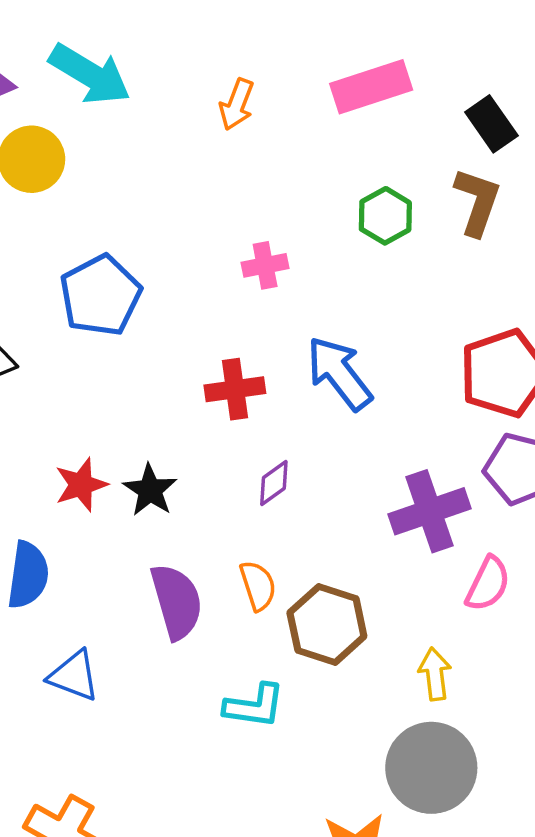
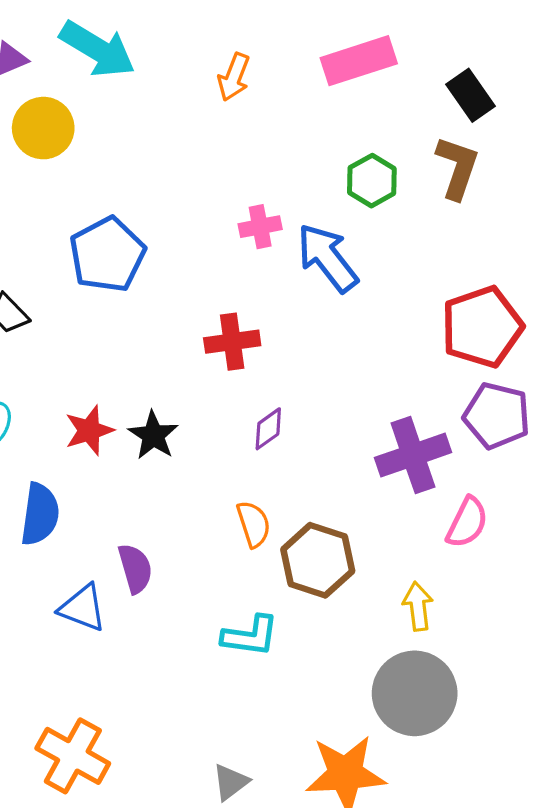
blue arrow: (339, 373) -> (328, 258), moved
purple semicircle: (177, 601) -> (135, 568), moved, size x0.7

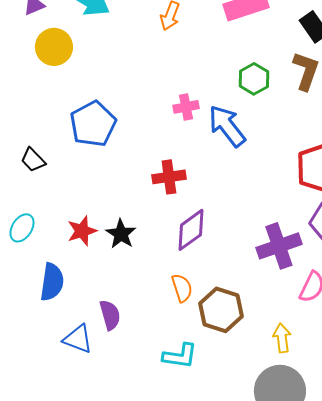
purple diamond: (268, 429) -> (191, 230), size x1.6

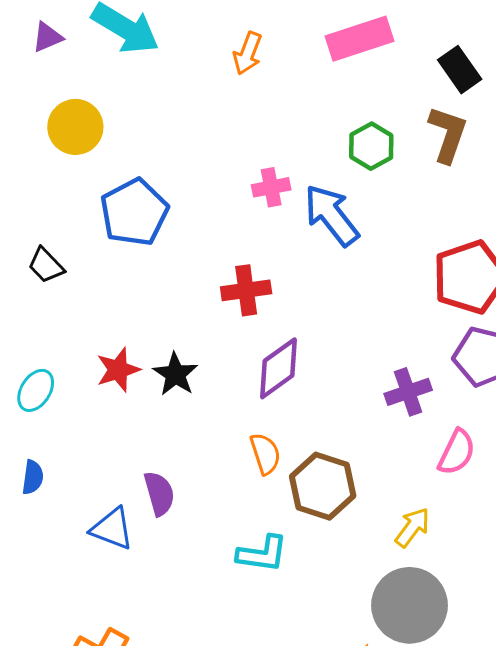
yellow circle: (54, 47) -> (75, 127), moved
cyan ellipse: (22, 228) -> (36, 390), moved
purple cross: (279, 246) -> (408, 392), size x0.7
blue semicircle: (52, 282) -> (33, 477), moved, size x0.6
yellow arrow: (282, 338) -> (412, 527), turned 44

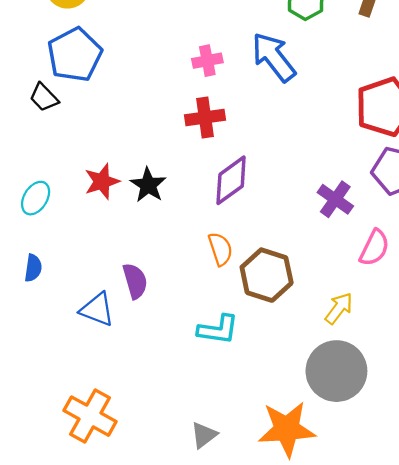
pink cross: (271, 187) -> (207, 61), moved
blue pentagon: (134, 212) -> (75, 55), moved
purple cross: (408, 392) -> (335, 199), turned -36

